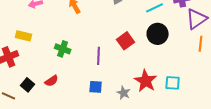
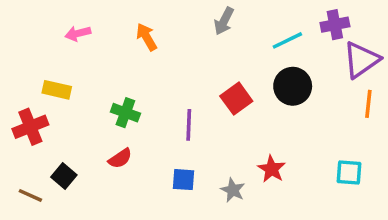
red semicircle: (52, 81) -> (120, 158), moved
red star: (146, 81) -> (272, 169), size x0.7
cyan square: (173, 83) -> (349, 172), moved

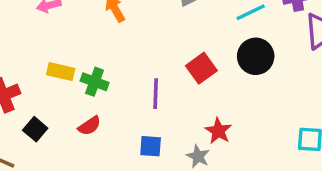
yellow rectangle: (57, 90) -> (61, 72), moved
red star: (272, 169) -> (218, 131), moved
black square: (64, 176) -> (35, 129), moved

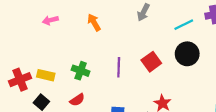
yellow rectangle: (61, 72) -> (46, 75), moved
purple line: (156, 94) -> (119, 67), moved

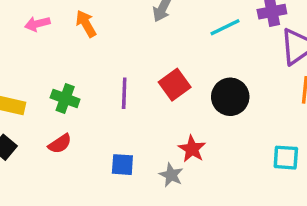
pink arrow: (50, 20) -> (37, 24), moved
black circle: (187, 54) -> (230, 97), moved

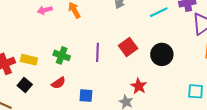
blue square: (122, 165) -> (86, 96), moved

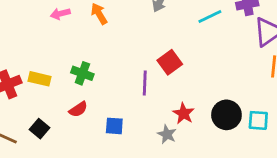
purple line: (98, 52) -> (145, 83), moved
black circle: (162, 54) -> (226, 115), moved
black square: (25, 85) -> (39, 129), moved

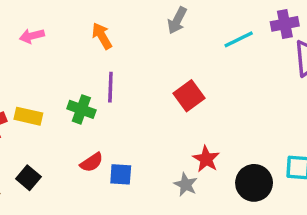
pink arrow: (60, 14) -> (32, 36), moved
purple line: (145, 83) -> (110, 87), moved
red semicircle: (78, 109) -> (92, 162), moved
black circle: (226, 115) -> (254, 183), moved

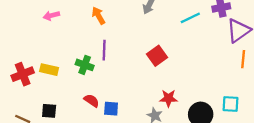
red star: (206, 159) -> (168, 98), turned -30
red semicircle: (92, 162) -> (92, 101), turned -112
black square: (28, 178) -> (49, 111), turned -35

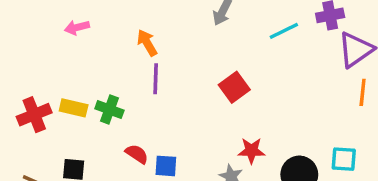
orange arrow: (98, 16) -> (147, 43), moved
green cross: (85, 65) -> (109, 110), moved

